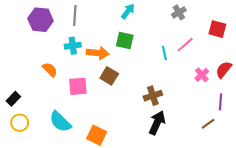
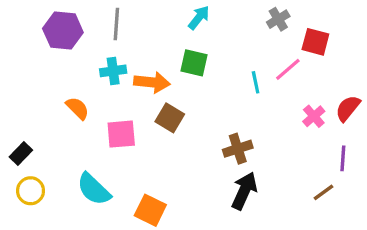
red square: (217, 29) -> (315, 42), moved

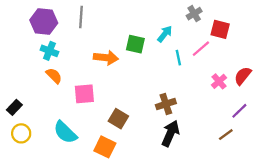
cyan arrow: (199, 18) -> (165, 34), moved
cyan cross: (113, 71) -> (49, 51), moved, turned 30
brown square: (170, 118) -> (118, 119), moved
purple line: (343, 158) -> (239, 111), turned 42

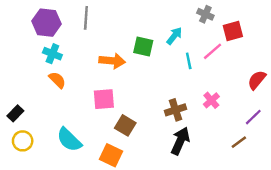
gray cross: (194, 14) -> (205, 14), turned -35
red square: (220, 29) -> (233, 31), turned -30
pink cross: (219, 81) -> (211, 100), moved
pink square: (84, 94) -> (104, 99), moved

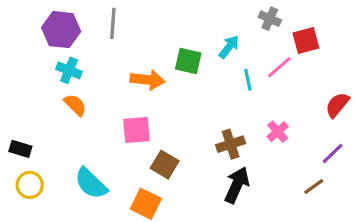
black rectangle: (15, 113) -> (20, 149), turned 63

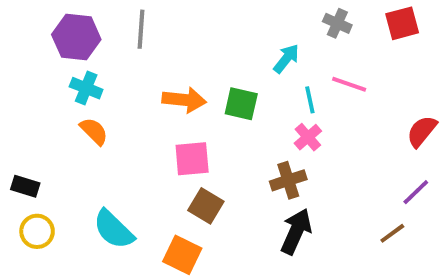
red square: (306, 41) -> (402, 23), moved
green square: (188, 61) -> (241, 104), moved
pink line: (279, 67) -> (349, 84), turned 60
pink square: (136, 130) -> (192, 159), moved
pink cross: (278, 132) -> (308, 137), moved

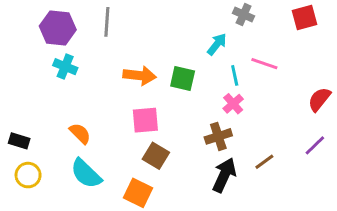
gray cross: (337, 23) -> (244, 15), moved
orange semicircle: (94, 131) -> (80, 133), moved
brown line: (392, 233) -> (264, 162), moved

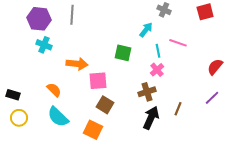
orange arrow: (140, 75) -> (77, 64), moved
brown line: (264, 162) -> (178, 109), turned -32

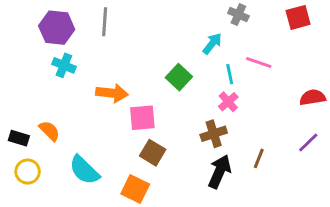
green square: (123, 53) -> (179, 77), turned 30
red semicircle: (215, 67) -> (313, 97), turned 42
orange semicircle: (54, 90) -> (49, 131), moved

